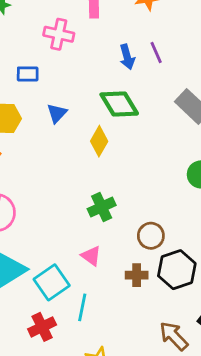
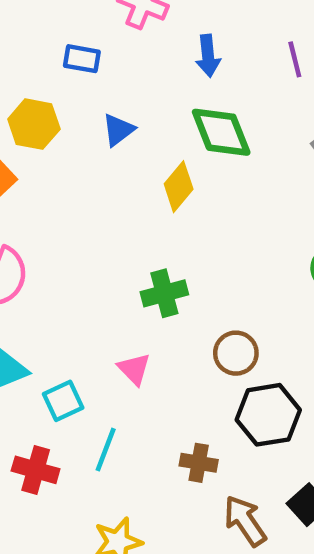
blue arrow: (127, 57) -> (208, 56), moved
brown cross: (137, 275) -> (199, 463), moved
cyan square: (52, 282) -> (63, 401), size x0.7
red cross: (42, 327) -> (36, 470), turned 32

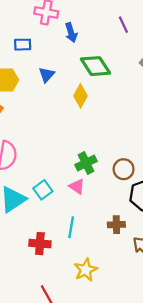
blue arrow: (208, 56) -> (71, 33), moved
green cross: (164, 293) -> (86, 163), moved
cyan square: (63, 401) -> (43, 190), moved

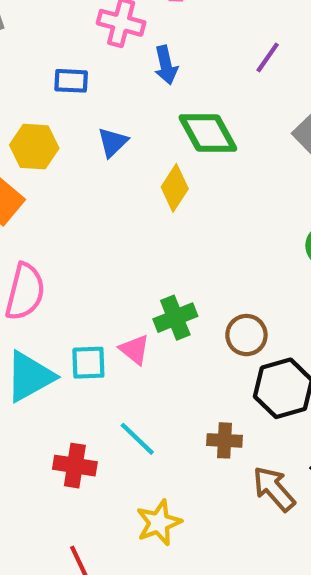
purple line: (123, 25) -> (268, 57), turned 56
pink triangle: (77, 186) -> (135, 350), moved
cyan square: (43, 190) -> (88, 363), turned 30
cyan line: (71, 227) -> (137, 439), turned -60

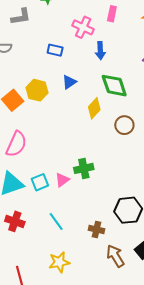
yellow hexagon: (34, 147) -> (37, 90), moved
brown circle: (246, 335) -> (124, 125), moved
pink triangle: (135, 350) -> (62, 180), turned 35
cyan square: (88, 363) -> (40, 182), turned -30
red cross: (75, 466) -> (15, 221), moved

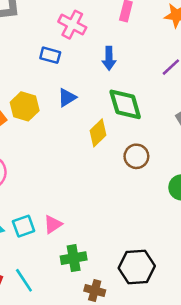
pink cross: (83, 27) -> (72, 25), moved
green cross: (84, 168) -> (74, 258), moved
cyan line: (56, 221) -> (24, 280), moved

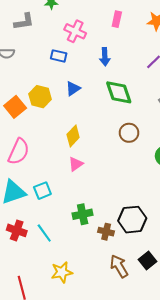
yellow diamond: (98, 133) -> (73, 136), moved
pink triangle: (53, 224) -> (76, 164), moved
brown cross: (95, 290) -> (106, 232), moved

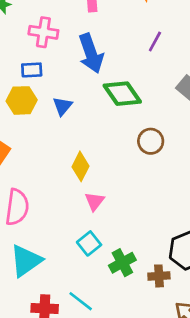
blue arrow: (105, 57) -> (91, 53), size x1.6
yellow hexagon: (40, 97) -> (22, 100), moved
cyan square: (42, 191) -> (89, 243), moved

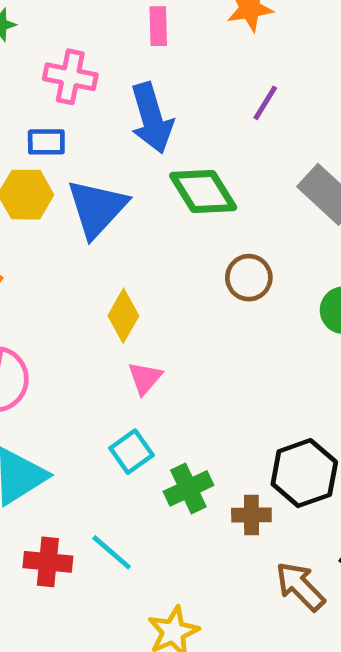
blue triangle: (62, 106) -> (97, 208), size x1.8

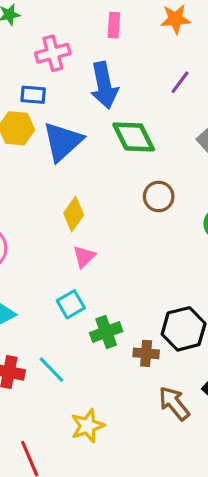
pink cross: (70, 77) -> (53, 53), turned -32

